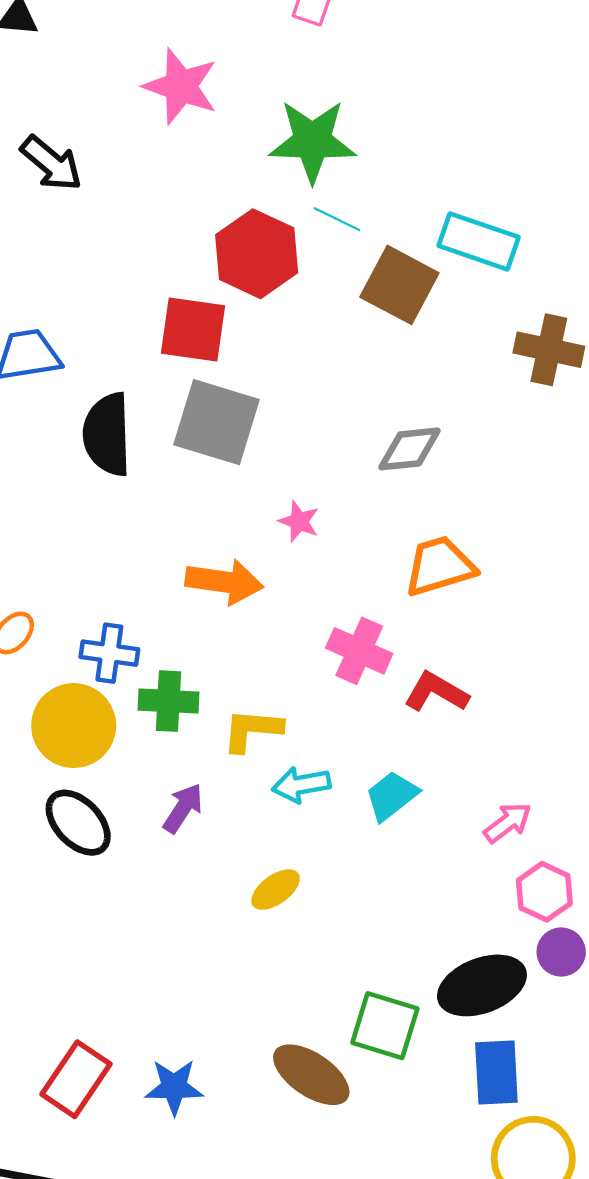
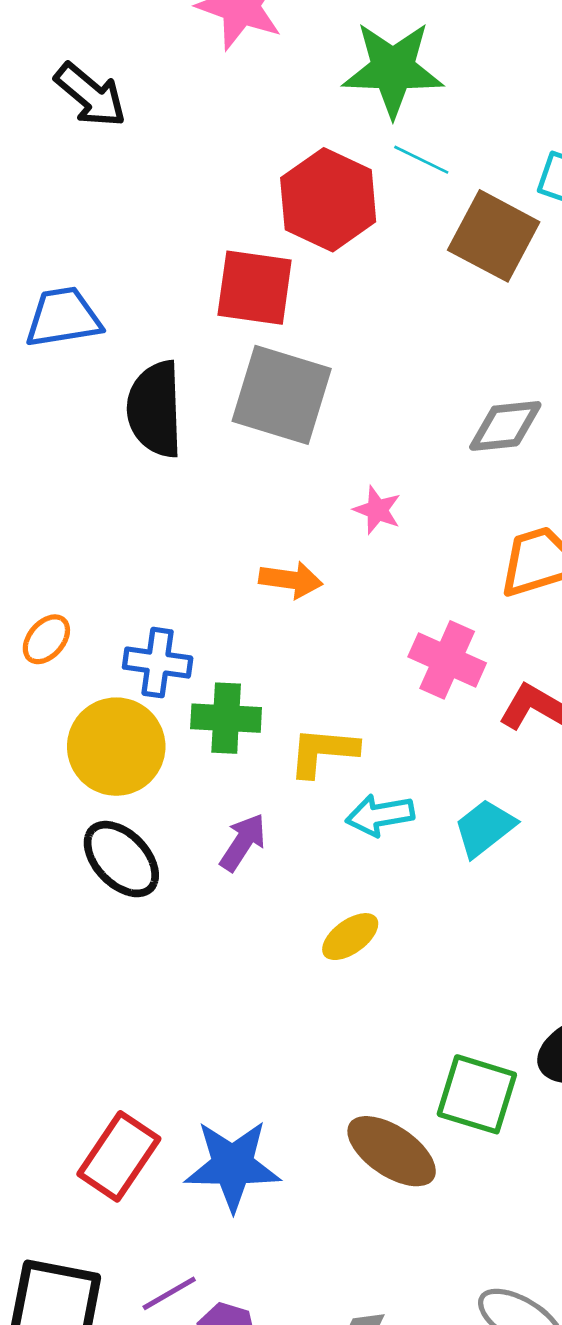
orange arrow: (224, 582) -> (291, 580), size x0.7
blue star: (174, 1087) -> (233, 1165), size x1.4

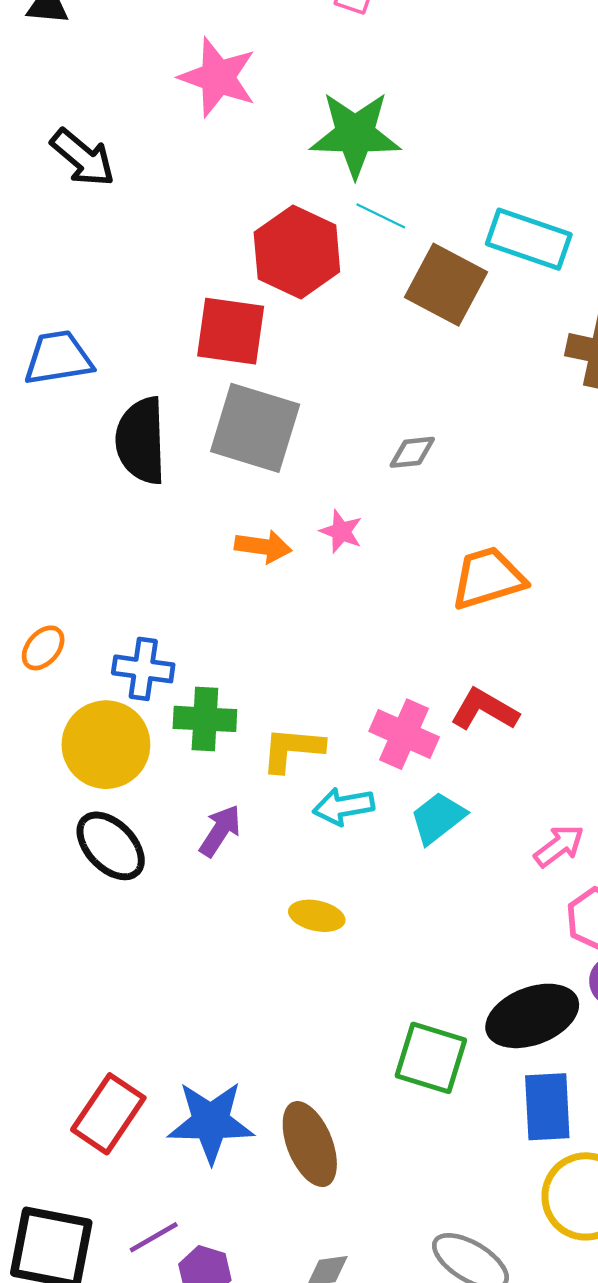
gray diamond: (505, 426) -> (412, 452), moved, size x0.7
orange arrow: (291, 580) -> (263, 547), moved
pink cross: (447, 660) -> (404, 734), moved
yellow ellipse: (350, 937) -> (317, 916), turned 48
brown ellipse: (392, 1151) -> (310, 1144), moved, turned 34

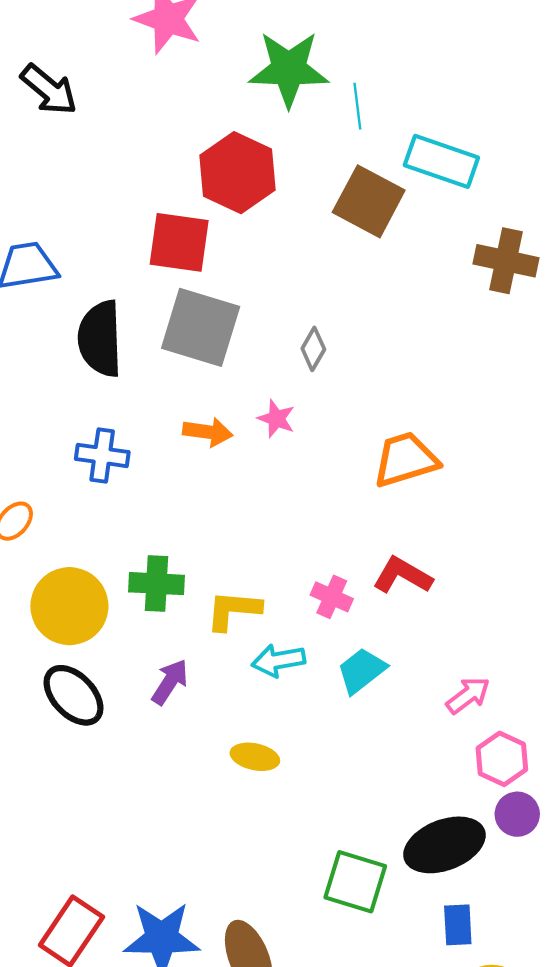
cyan line: (381, 216) -> (357, 106), moved, turned 57
gray diamond: (412, 452) -> (313, 349), moved, turned -54
blue cross: (143, 669) -> (102, 455), moved
pink cross: (404, 734) -> (332, 597), size x0.7
blue rectangle: (547, 1107) -> (458, 925), size x0.7

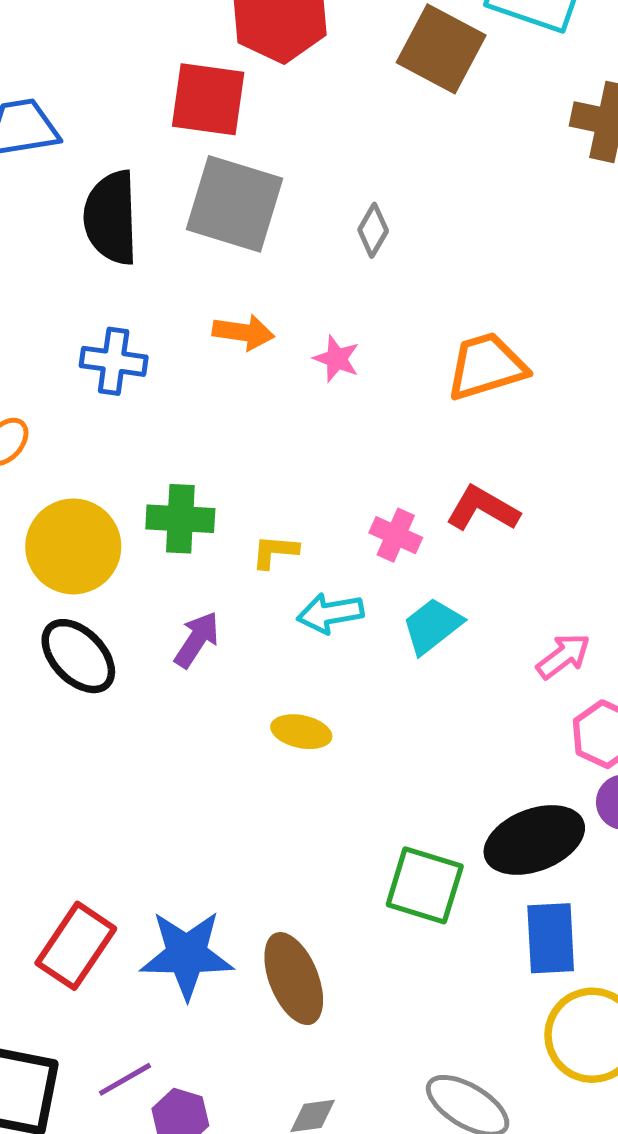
pink star: (276, 419) -> (337, 359), moved
yellow L-shape: (233, 610) -> (275, 552), size x0.7
blue rectangle: (458, 925) -> (551, 938), size x1.4

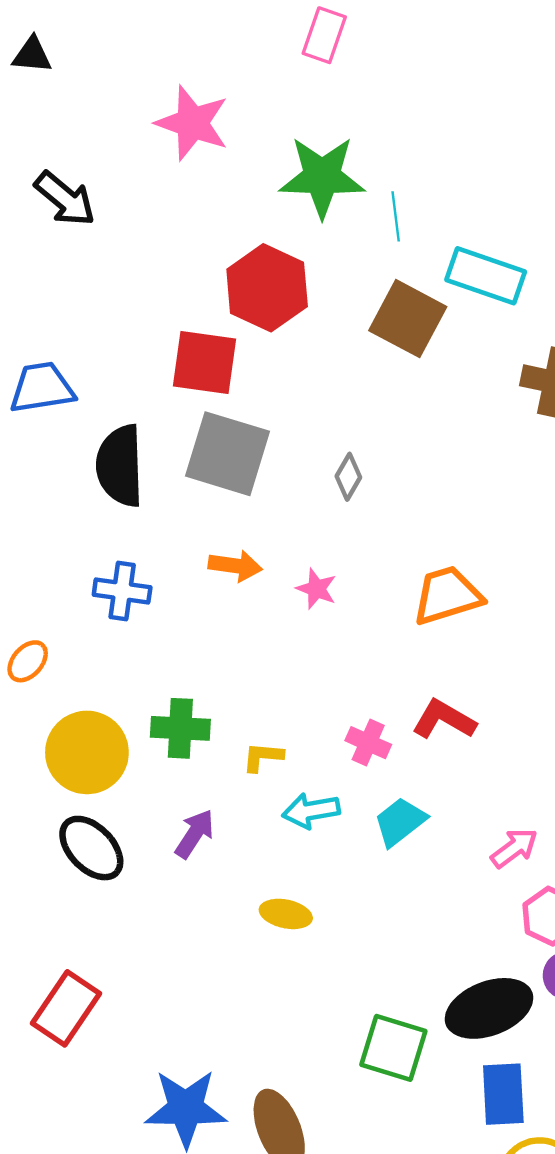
red rectangle: (76, 946) -> (66, 1008), moved

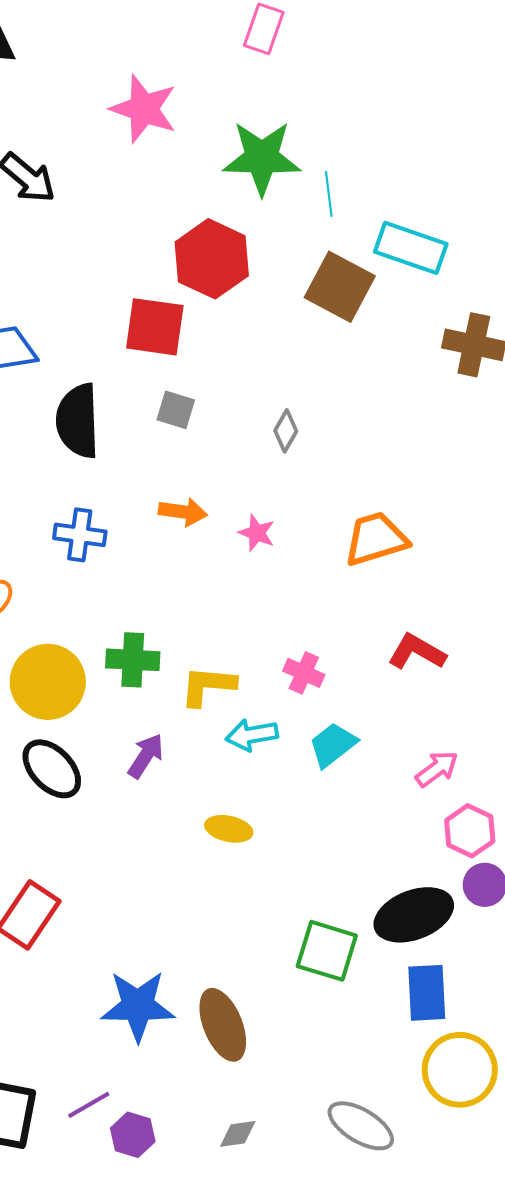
gray square: (228, 454) -> (176, 410), size x0.5
red L-shape: (444, 720) -> (417, 652), moved
yellow L-shape: (263, 757) -> (208, 686), size x1.5

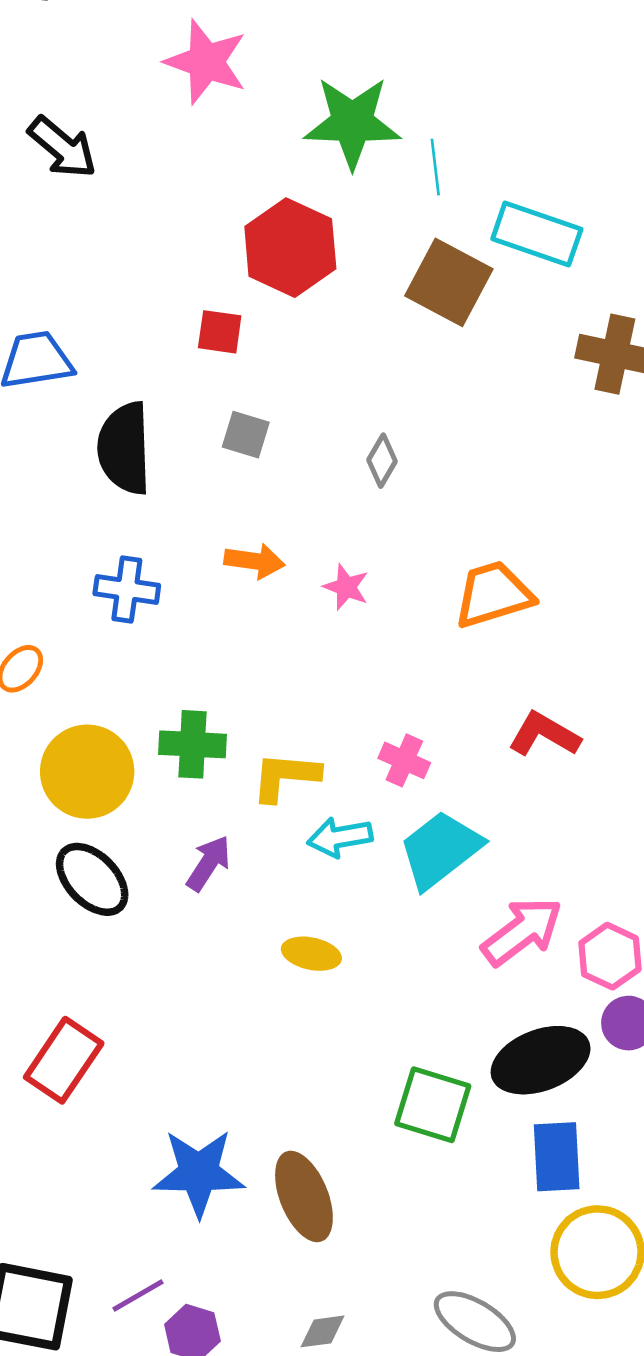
red square: (155, 327) -> (220, 332), size x0.6
cyan trapezoid: (333, 745) -> (440, 850), size x1.4
pink arrow: (437, 769) -> (522, 931), moved, size x1.5

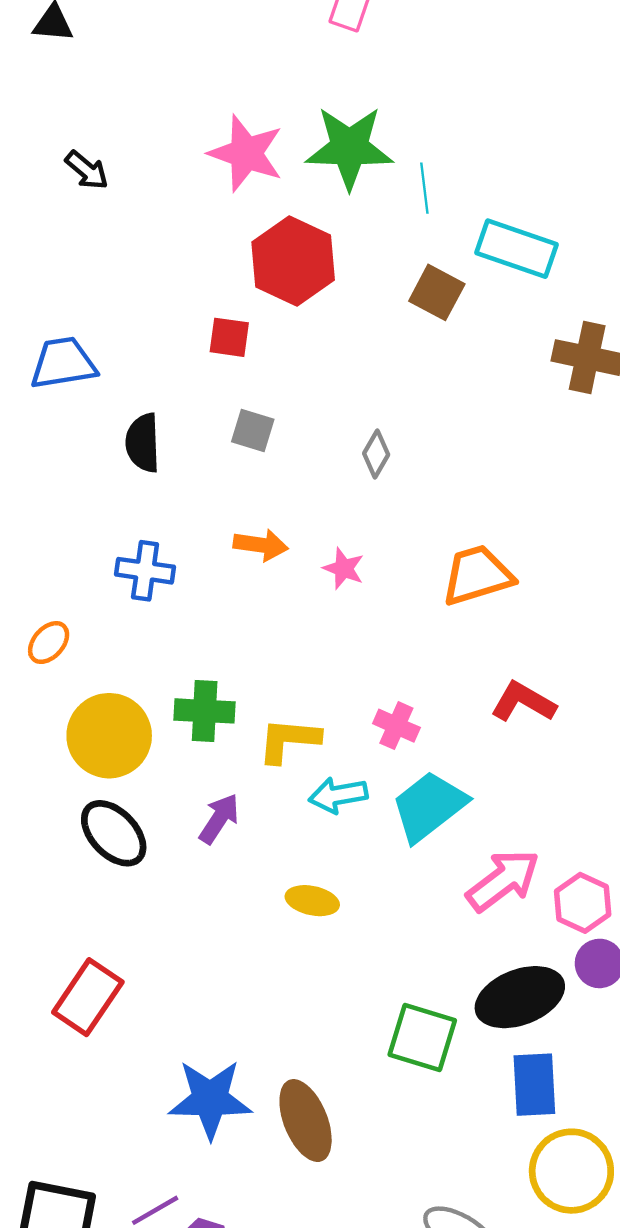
pink star: (206, 62) -> (246, 153), moved
black arrow: (62, 147) -> (87, 170), size x0.7
brown square: (449, 282) -> (437, 292), size x0.7
black semicircle: (124, 448) -> (143, 443), size x0.7

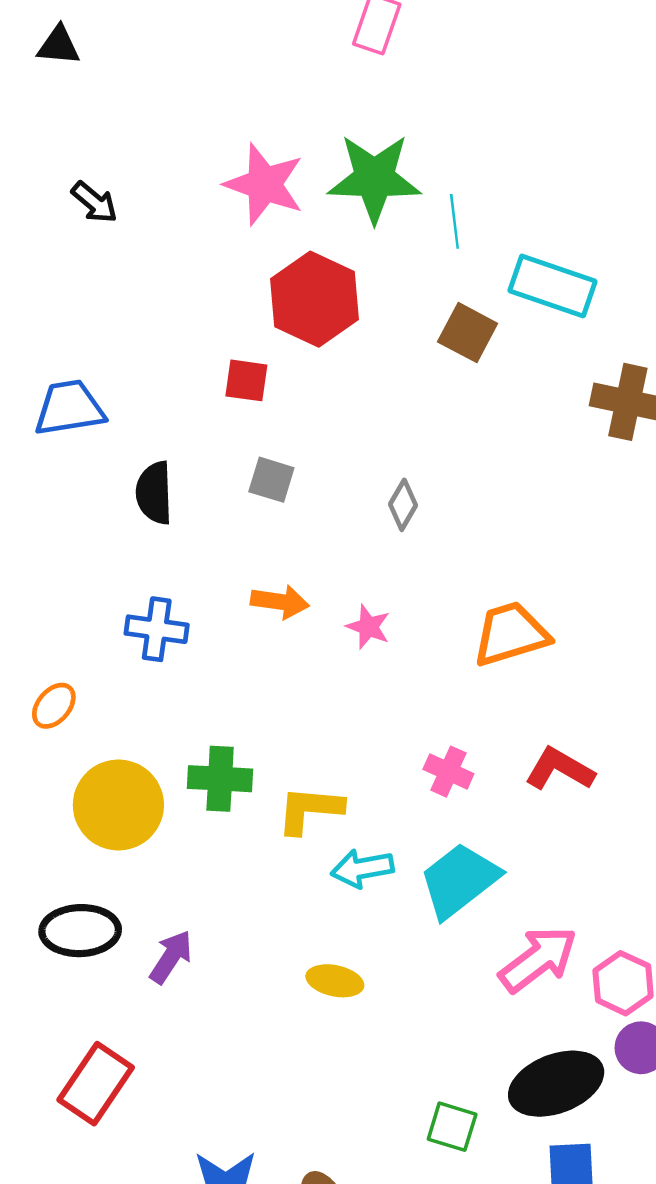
pink cross: (396, 726) -> (448, 772), moved
purple arrow: (219, 819) -> (171, 957), moved
black ellipse: (114, 833) -> (80, 931), moved, turned -48
green square: (422, 1038) -> (452, 1127), size x0.7

